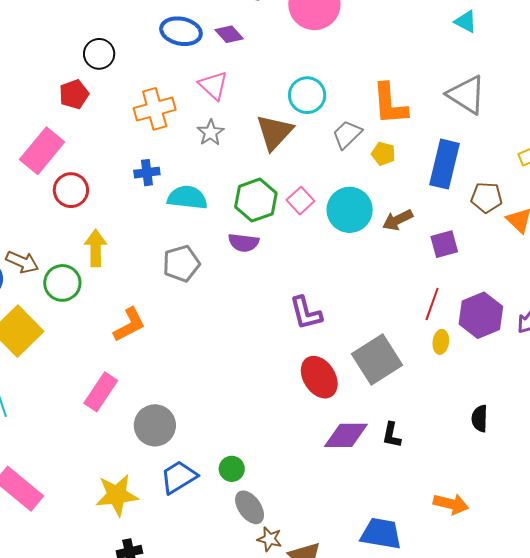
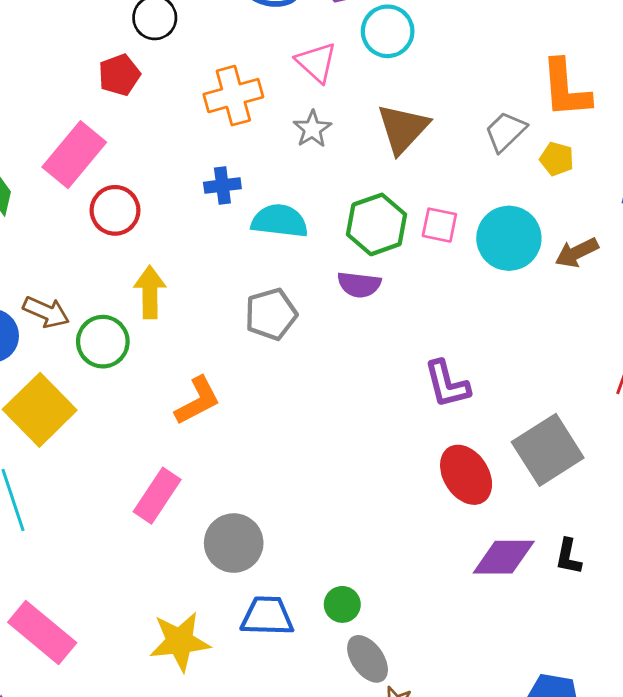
cyan circle: (307, 95) -> (388, 31), moved
pink square: (300, 201) -> (439, 225), turned -36
blue trapezoid: (179, 477) -> (267, 616), turned 33

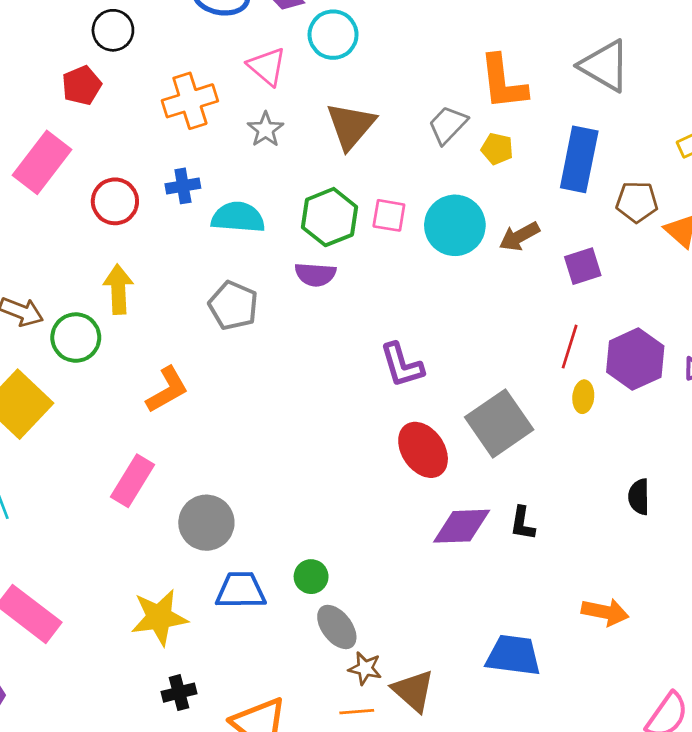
red circle: (115, 210) -> (115, 201), moved
gray pentagon: (271, 314) -> (233, 306), turned -30

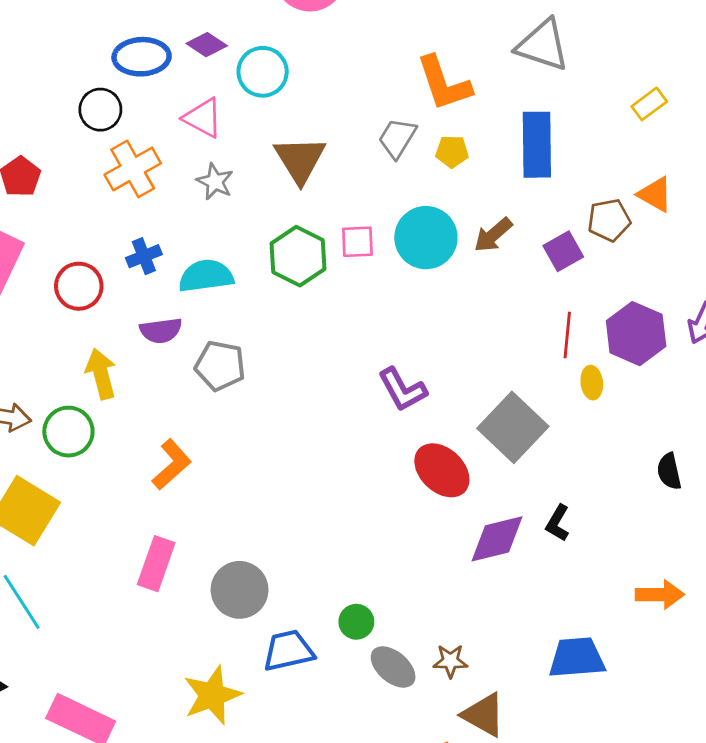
black circle: (113, 30) -> (100, 110), moved
brown pentagon: (637, 202) -> (609, 220), moved
purple semicircle: (315, 274) -> (161, 331), moved
black L-shape: (522, 523) -> (558, 523), turned 33
brown star: (365, 668) -> (450, 661), moved

